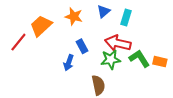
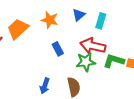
green L-shape: (139, 58) -> (114, 61), turned -40
blue arrow: (69, 63) -> (45, 86), moved

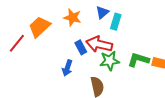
cyan rectangle: (101, 21) -> (116, 22), moved
red arrow: (93, 46) -> (99, 44), moved
blue arrow: (45, 86) -> (67, 68), moved

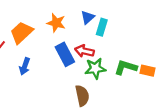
red arrow: (99, 44) -> (84, 51), size x0.7
blue rectangle: (81, 47) -> (65, 54), size x1.5
blue arrow: (67, 68) -> (25, 66), moved

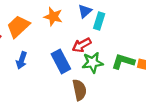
red arrow: (84, 51) -> (82, 45), turned -42
blue rectangle: (65, 54) -> (61, 61), moved

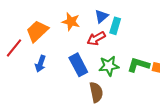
red arrow: (82, 45) -> (96, 38), moved

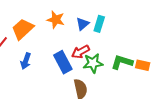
blue triangle: (101, 16) -> (83, 24), moved
red arrow: (96, 38) -> (81, 52), moved

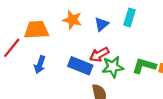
cyan rectangle: (99, 24) -> (130, 17), moved
orange trapezoid: (23, 29) -> (36, 30), turned 40
blue rectangle: (63, 62) -> (80, 66), turned -40

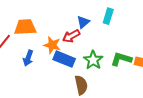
orange star: (72, 20) -> (52, 45), moved
red arrow: (99, 55) -> (71, 36), moved
green star: (113, 67) -> (93, 60), turned -30

